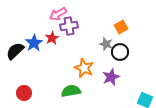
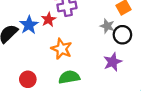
orange star: (84, 68) -> (62, 49), moved
red circle: (24, 93) -> (28, 79), moved

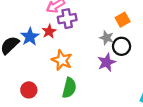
purple star: (113, 62) -> (107, 62), moved
green semicircle: (69, 77) -> (69, 88), turned 114

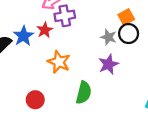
black circle: (122, 46) -> (129, 34), moved
green semicircle: (69, 88) -> (84, 93), moved
red circle: (29, 90) -> (35, 100), moved

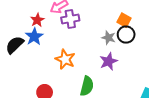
orange square: (126, 17) -> (124, 20), turned -32
red star: (45, 30) -> (37, 20), moved

